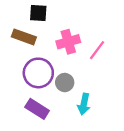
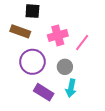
gray circle: (65, 83) -> (65, 67), moved
purple rectangle: (37, 109) -> (44, 92), moved

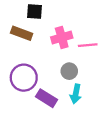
pink line: (82, 43) -> (88, 45), turned 48
purple circle: (32, 62) -> (24, 78), moved

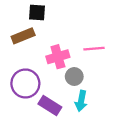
brown rectangle: (22, 33) -> (23, 36), turned -42
pink cross: (62, 38) -> (58, 57), moved

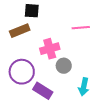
pink line: (94, 49) -> (81, 28), moved
cyan arrow: (81, 101) -> (84, 87), moved

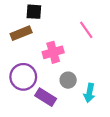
pink line: (81, 28) -> (86, 30), turned 60
gray circle: (64, 66) -> (68, 80), moved

